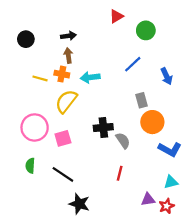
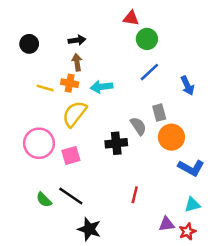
red triangle: (116, 16) -> (131, 18), turned 40
green circle: (146, 30) -> (147, 39), moved
gray semicircle: (123, 141) -> (138, 126), moved
green semicircle: (30, 166) -> (44, 200), moved, turned -48

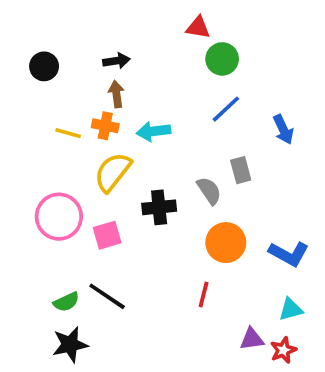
orange circle: (171, 137) -> (226, 243), moved
black cross: (116, 143) -> (159, 207), moved
green semicircle: (44, 200) -> (66, 302), turned -70
black star: (89, 229) -> (70, 345), moved, turned -30

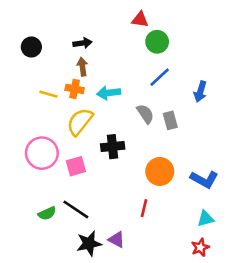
blue arrow: (283, 129) -> (200, 92), turned 42
gray semicircle: (209, 191) -> (145, 114), moved
purple triangle: (252, 339) -> (116, 240), moved, turned 36
black star: (70, 345) -> (89, 243), moved

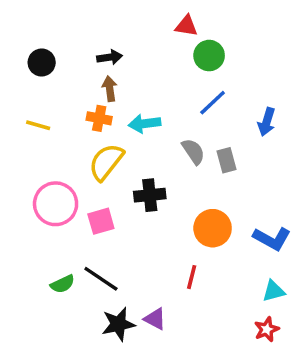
yellow line: (48, 94) -> (38, 125), moved

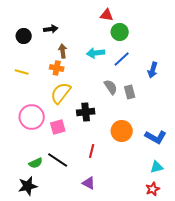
black arrow: (110, 57) -> (51, 29), moved
cyan arrow: (145, 124) -> (96, 53), moved
red line: (192, 277) -> (92, 151), moved
black star: (118, 324) -> (28, 186), moved

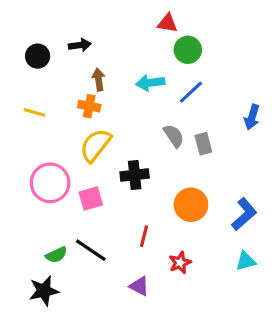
blue arrow: (153, 70) -> (252, 117), moved
blue L-shape: (156, 137) -> (244, 214), turned -70
red star: (153, 189) -> (180, 263), moved

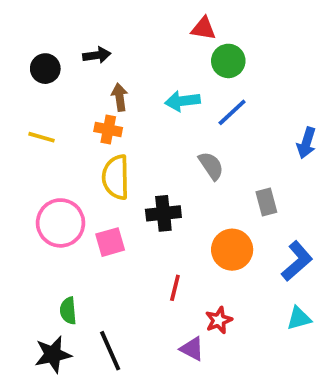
gray rectangle: (203, 144) -> (266, 202), moved
yellow semicircle: (95, 145) -> (116, 177), turned -39
black line: (91, 250) -> (110, 351), moved, turned 32
green semicircle: (56, 255) -> (68, 311), turned 110
purple triangle: (139, 286) -> (192, 349), moved

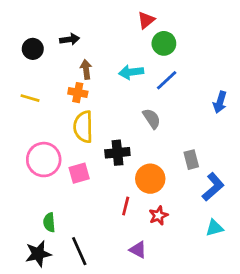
red triangle: (203, 29) -> (146, 20), turned -48
gray rectangle: (266, 202) -> (191, 160), moved
orange circle: (232, 250) -> (150, 179), moved
red star: (219, 320) -> (158, 216), moved

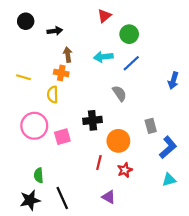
red triangle: (146, 20) -> (104, 16), moved
black circle: (33, 49) -> (26, 21), moved
yellow semicircle: (83, 127) -> (53, 95), moved, size x0.7

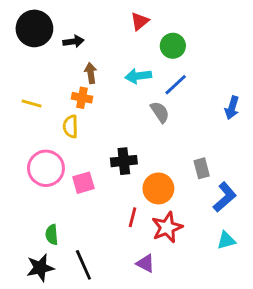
black circle: (26, 21) -> (34, 28), size x1.6
gray semicircle: (119, 93) -> (160, 112), moved
red star: (125, 170) -> (167, 227), size x1.5

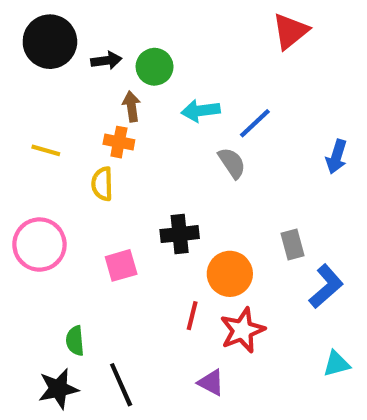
red triangle: (140, 21) -> (290, 31), moved, size x1.4
green circle: (173, 46) -> (155, 67), moved
pink circle: (46, 168) -> (39, 245), moved
cyan triangle: (226, 240) -> (336, 364), moved

